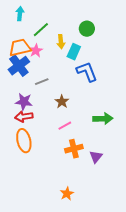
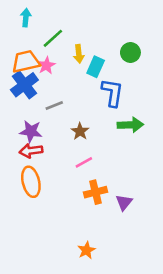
green circle: (87, 29) -> (130, 53), moved
blue L-shape: (87, 72) -> (112, 93), turned 30
green arrow: (103, 119) -> (130, 125), moved

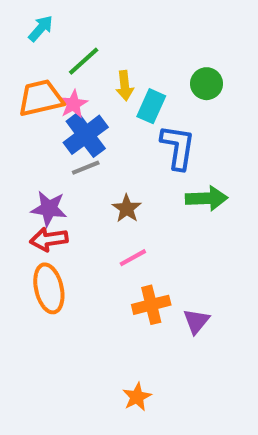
cyan arrow: (26, 18) -> (41, 28), turned 36
blue cross: (24, 85) -> (86, 135), moved

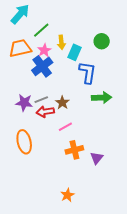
cyan arrow: (41, 28) -> (20, 14), size x1.5
pink star: (73, 104) -> (44, 50), moved
gray line: (86, 168) -> (41, 100), moved
red arrow: (49, 239) -> (45, 112), moved

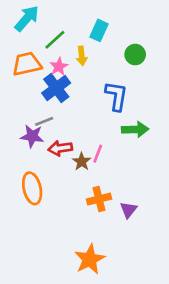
cyan rectangle: (74, 52) -> (99, 30), moved
gray line: (41, 100) -> (44, 121), moved
brown star: (62, 103) -> (82, 162), moved
pink line: (65, 127) -> (98, 154), moved, turned -40
orange star: (67, 195) -> (90, 259), size x1.6

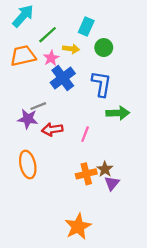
green circle: (135, 55) -> (104, 48), moved
yellow arrow: (82, 56) -> (71, 49), turned -77
blue cross: (56, 88) -> (63, 78), moved
brown star: (82, 162) -> (105, 169), moved

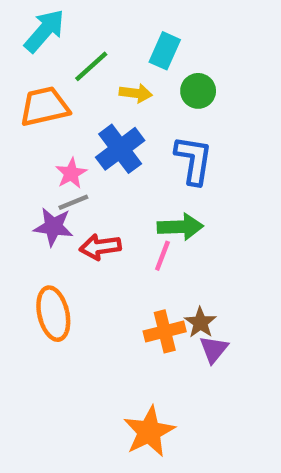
pink star: (51, 58) -> (71, 173), moved
green arrow: (118, 113) -> (180, 227), moved

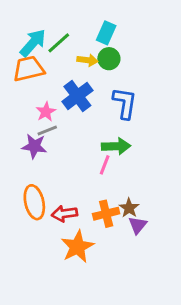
cyan arrow: (44, 31) -> (33, 43), moved
green circle: (198, 91) -> (109, 59), moved
red arrow: (100, 247) -> (64, 214), moved
orange star: (149, 432) -> (77, 247), moved

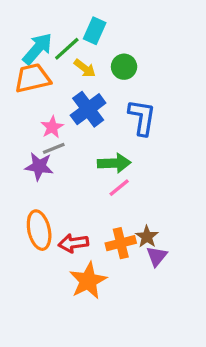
cyan rectangle: (106, 33) -> (95, 31), moved
yellow arrow: (87, 60) -> (85, 68), moved, turned 30
green arrow: (116, 146) -> (114, 163), moved
pink line: (105, 165) -> (119, 188), turned 30

